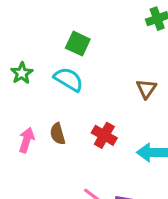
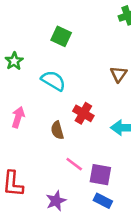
cyan semicircle: (68, 79) -> (53, 81), moved
brown semicircle: (58, 134) -> (57, 130), moved

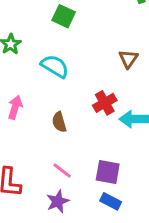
red cross: (83, 113) -> (105, 103), moved, turned 30
pink line: (74, 164) -> (62, 171), moved

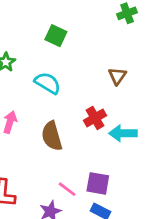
brown semicircle: (59, 122) -> (52, 136), size x1.5
pink line: (62, 171) -> (67, 189), moved

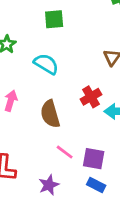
green square: (56, 36) -> (54, 19), turned -30
pink line: (67, 189) -> (65, 152), moved

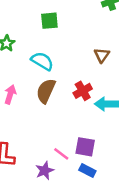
brown semicircle: (50, 114) -> (46, 91), moved, turned 40
pink line: (65, 152) -> (61, 154), moved

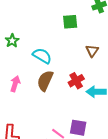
green square: (49, 21) -> (70, 22), moved

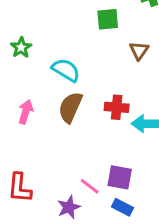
brown triangle: (92, 51) -> (139, 51), moved
red cross: (76, 81) -> (117, 107), turned 35

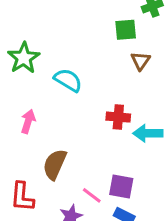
green square: (108, 19) -> (126, 30), moved
green star: (21, 48) -> (24, 58), size x1.5
brown semicircle: (70, 107) -> (55, 164), moved

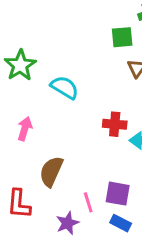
pink line: (92, 195) -> (88, 202), turned 36

